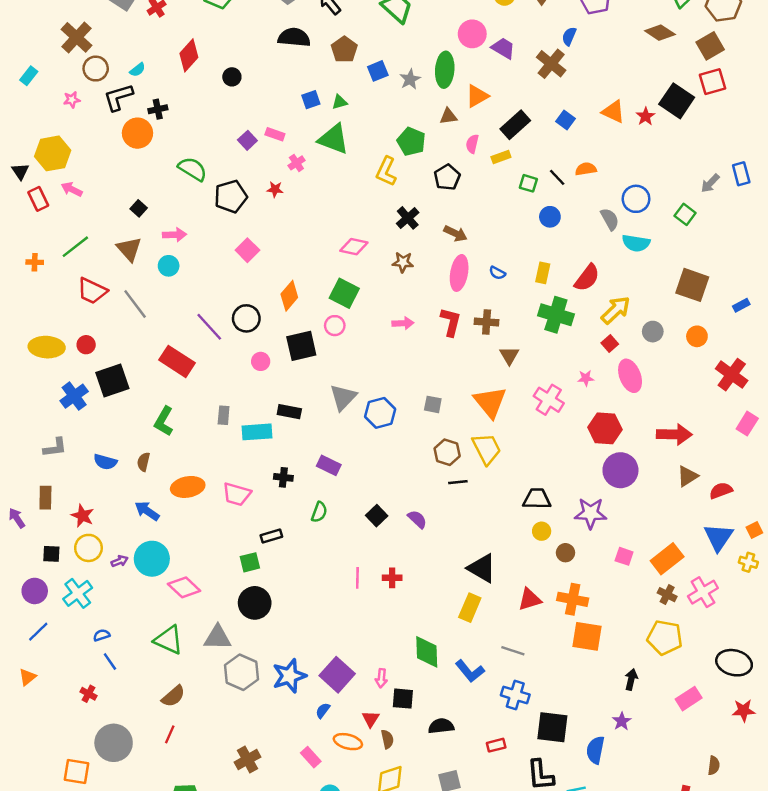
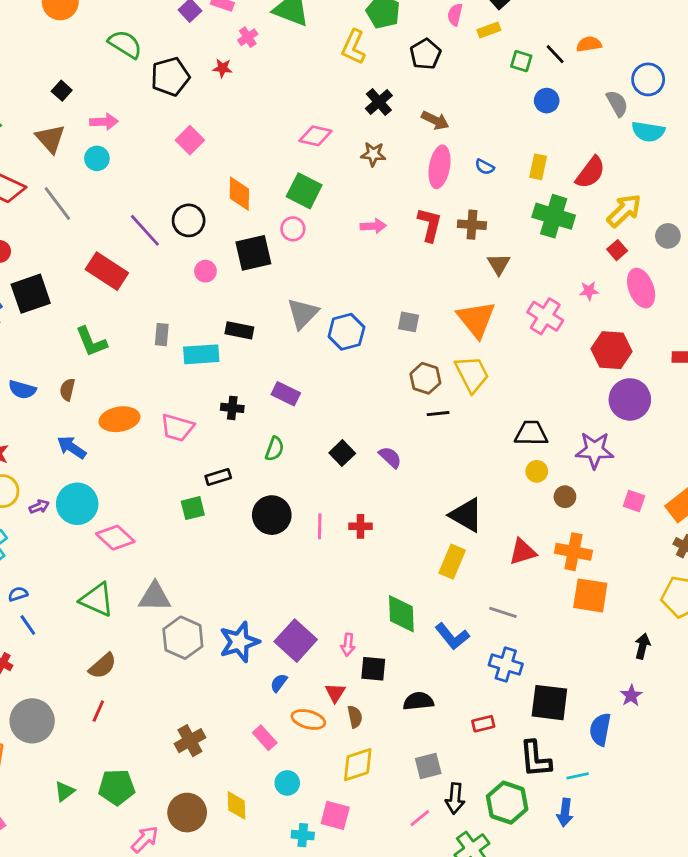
orange diamond: (289, 296) -> (239, 194), turned -40
green L-shape: (164, 421) -> (91, 342), turned -52
black circle: (255, 603) -> (272, 515), moved

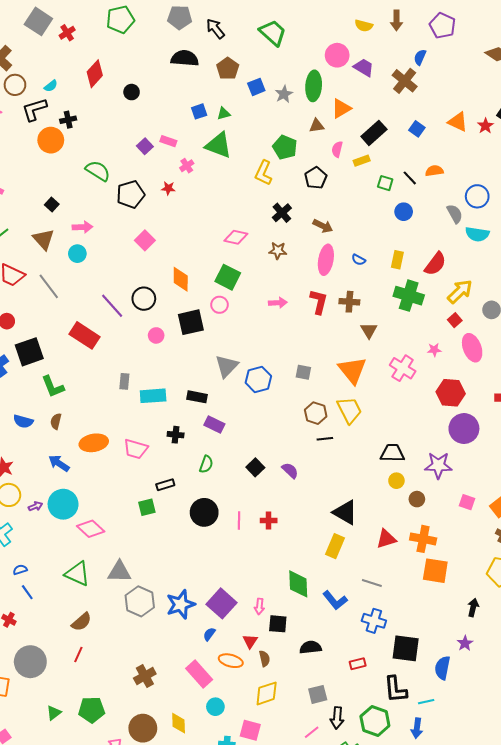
black rectangle: (239, 330) -> (197, 397), moved
green L-shape: (91, 342) -> (53, 387), moved
pink rectangle: (265, 738) -> (199, 674), size x1.5

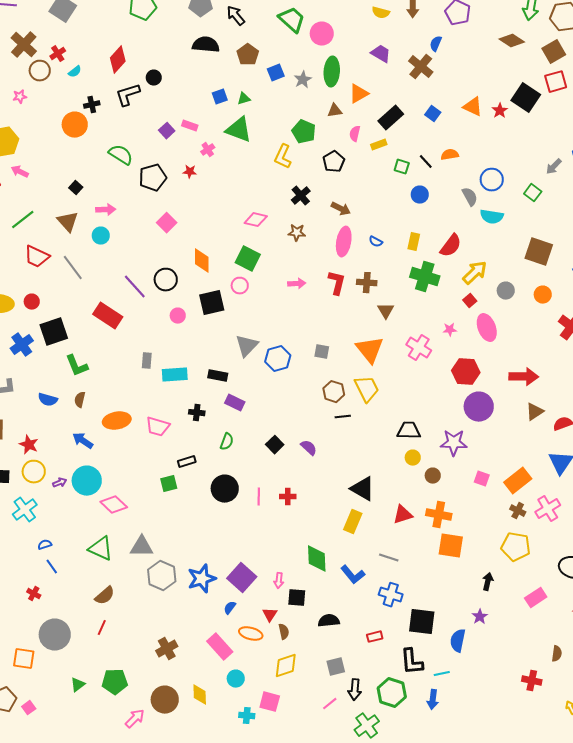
red cross: (67, 33) -> (58, 54), moved
pink circle: (337, 55) -> (322, 34), moved
black L-shape: (34, 109) -> (128, 95), moved

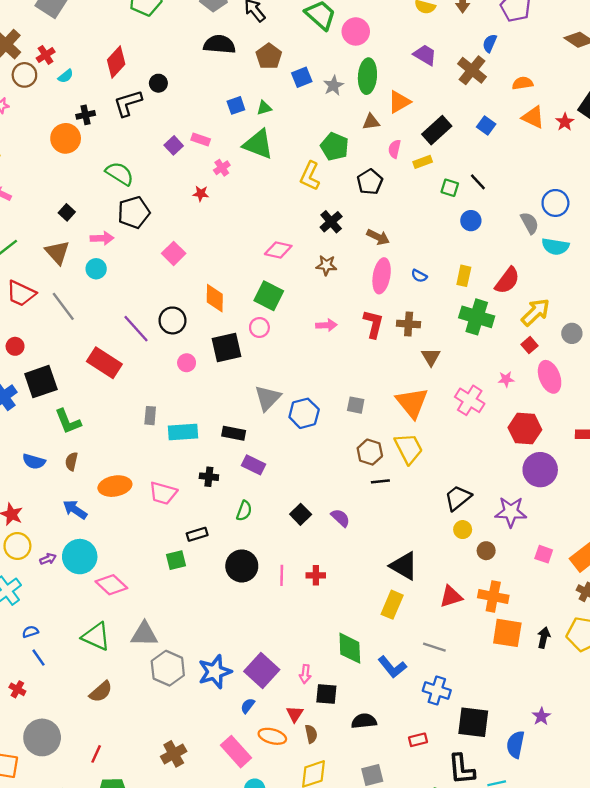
orange semicircle: (450, 155) -> (523, 83), moved
black pentagon: (153, 178) -> (134, 212), moved
black trapezoid: (409, 431) -> (458, 498), turned -40
black arrow: (488, 582) -> (544, 638), moved
red line: (102, 628) -> (96, 754), moved

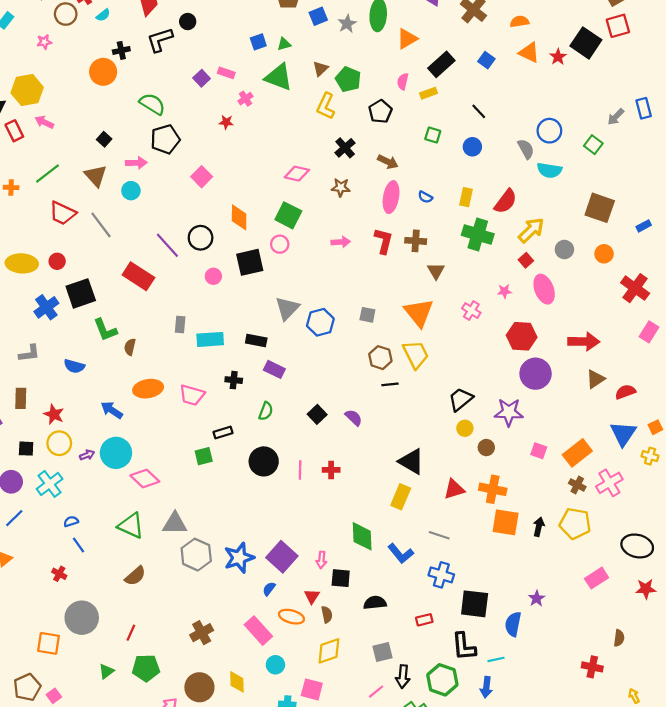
brown triangle: (371, 122) -> (320, 69), moved, turned -35
green square: (450, 188) -> (433, 135), moved
pink cross: (470, 400) -> (471, 311), size x0.7
brown semicircle: (71, 461) -> (130, 347), moved

